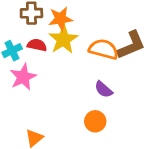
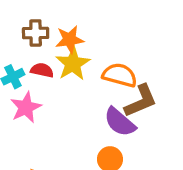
brown L-shape: (131, 45) -> (141, 101), moved
purple semicircle: (104, 89) -> (120, 122), size x1.5

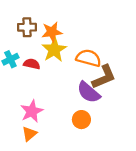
red semicircle: (42, 70) -> (32, 64), moved
pink star: (26, 107) -> (32, 111), moved

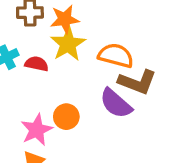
brown L-shape: (104, 77) -> (137, 82), turned 44
orange circle: (81, 120) -> (66, 117), moved

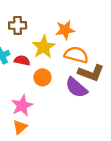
orange star: (65, 19) -> (65, 30), moved
orange circle: (66, 117) -> (42, 77), moved

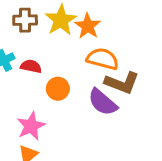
orange star: (65, 30) -> (88, 26), turned -30
yellow star: (44, 47) -> (61, 20), moved

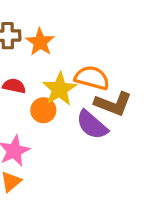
yellow star: (61, 20) -> (60, 89), moved
orange star: (88, 26) -> (40, 42), moved

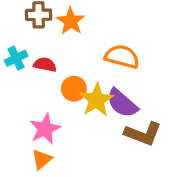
yellow star: (60, 89) -> (96, 100), moved
brown L-shape: (113, 104) -> (143, 134), moved

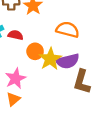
purple semicircle: (122, 103) -> (68, 61), turned -55
brown L-shape: (143, 134) -> (82, 82), turned 85

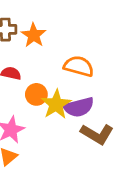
brown L-shape: (82, 82) -> (97, 134), turned -75

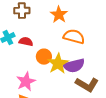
orange star: (34, 35) -> (59, 15), moved

